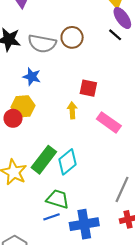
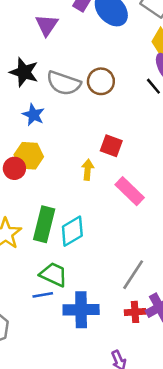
blue star: (32, 77) -> (33, 115), moved
green rectangle: (44, 160) -> (44, 224), turned -32

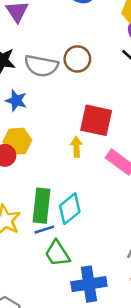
red square: (111, 146) -> (96, 120), size x1.5
green trapezoid: (54, 274) -> (57, 253), turned -140
blue line: (43, 295) -> (44, 230), moved

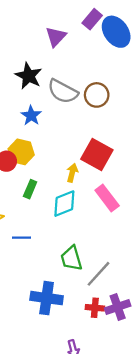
green rectangle: (41, 206) -> (30, 189), moved, size x0.6
cyan diamond: (70, 209) -> (64, 204), moved
green trapezoid: (57, 253) -> (71, 258), moved

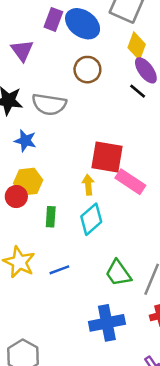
brown circle: (97, 95) -> (87, 70), moved
pink rectangle: (107, 198) -> (130, 182), moved

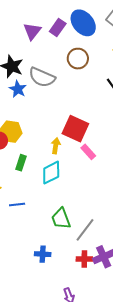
purple rectangle: (53, 19) -> (58, 28), moved
blue star: (25, 141) -> (18, 89), moved
pink rectangle: (130, 182) -> (88, 152), size x0.7
blue cross: (107, 323) -> (43, 254), size x0.6

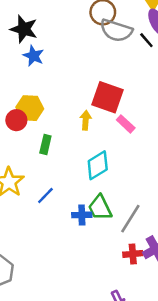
gray semicircle: (42, 77) -> (116, 30), moved
cyan diamond: (51, 173) -> (98, 165), moved
blue line: (17, 205) -> (45, 195), turned -35
blue cross: (43, 254) -> (82, 215), moved

